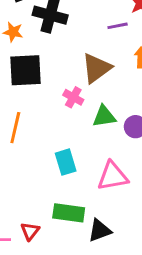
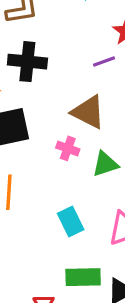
brown triangle: (97, 68) -> (88, 112), turned -48

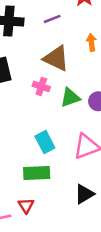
purple line: (104, 61) -> (52, 19), moved
green rectangle: (83, 277) -> (37, 173), moved

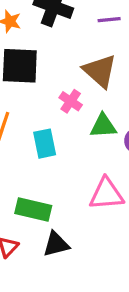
cyan rectangle: (45, 142) -> (45, 144), moved
black triangle: (84, 194) -> (56, 244), moved

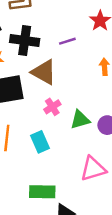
brown triangle: (100, 71) -> (44, 72), moved
pink cross: (71, 101) -> (52, 107), turned 35

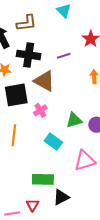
pink cross: (52, 107) -> (40, 110), moved
cyan rectangle: (40, 142) -> (53, 142), moved, turned -30

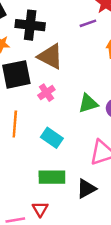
purple line: (64, 56) -> (88, 23), moved
cyan rectangle: (53, 142) -> (52, 138), moved
black triangle: (61, 197) -> (86, 189), moved

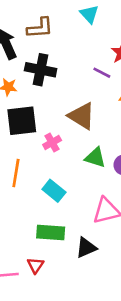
purple line: (88, 23) -> (102, 73), turned 42
brown triangle: (50, 56) -> (82, 116), moved
green triangle: (88, 103) -> (95, 158), turned 30

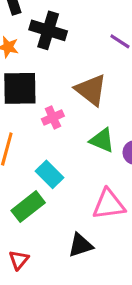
green rectangle: (51, 232) -> (28, 207), moved, turned -48

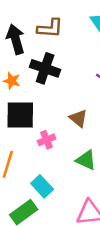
brown triangle: (91, 90) -> (78, 118), size x0.7

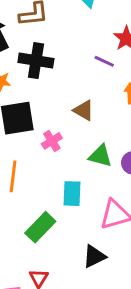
cyan rectangle: (42, 186) -> (72, 194), moved, turned 55

